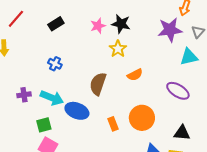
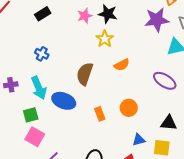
cyan arrow: (52, 98) -> (39, 88), turned 45
orange circle: (142, 118) -> (129, 108), size x0.7

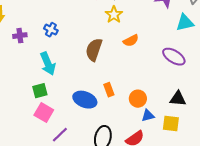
purple cross: (11, 85) -> (20, 36), moved
blue ellipse: (64, 101) -> (85, 100), moved
orange circle: (129, 108) -> (138, 99), moved

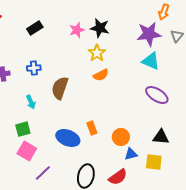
cyan triangle: (185, 23) -> (151, 61), moved, turned 36
blue cross: (51, 30) -> (34, 68), turned -32
orange semicircle: (131, 41) -> (101, 75), moved
brown semicircle: (94, 50) -> (60, 88), moved
cyan arrow: (48, 64) -> (31, 102), size x0.6

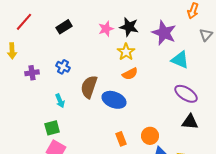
purple star: (149, 34) -> (164, 33), moved, turned 30
blue cross: (34, 68) -> (63, 67), turned 32
orange rectangle: (92, 128) -> (121, 139), moved
black triangle: (161, 137) -> (190, 122), moved
blue ellipse: (68, 138) -> (114, 100), moved

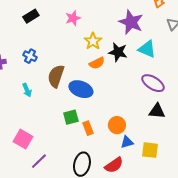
black star: (129, 27) -> (118, 52), moved
green square: (52, 128) -> (71, 117), moved

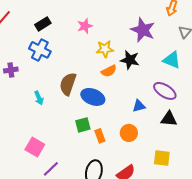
yellow star: (93, 41) -> (105, 49), turned 30
cyan triangle: (147, 49) -> (172, 60), moved
blue cross: (30, 56) -> (40, 50), moved, size x1.5
blue triangle: (127, 142) -> (139, 106), moved

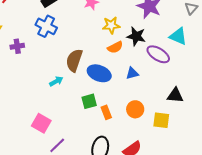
purple ellipse: (165, 91) -> (158, 54), moved
cyan arrow: (39, 98) -> (56, 81), moved, turned -96
blue triangle: (139, 106) -> (132, 73), moved
yellow square: (162, 158) -> (161, 120), moved

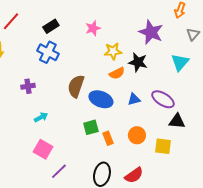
cyan triangle: (178, 36) -> (180, 62), turned 48
purple cross: (17, 46) -> (28, 86), moved
purple ellipse: (158, 54) -> (163, 99), moved
cyan arrow: (56, 81) -> (41, 117), moved

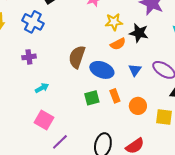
blue cross: (48, 52) -> (33, 22), moved
blue triangle: (134, 99) -> (135, 70), turned -40
orange rectangle: (108, 138) -> (115, 96), moved

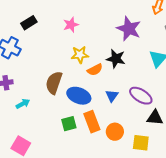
yellow star: (114, 22) -> (80, 55), moved
cyan arrow: (42, 88) -> (23, 104), moved
orange rectangle: (115, 96) -> (92, 122), size x1.5

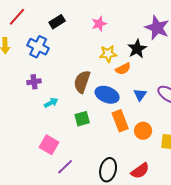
black star: (116, 59) -> (137, 49), moved, turned 30
green square: (69, 124) -> (82, 119), moved

